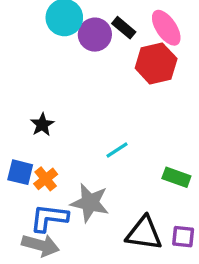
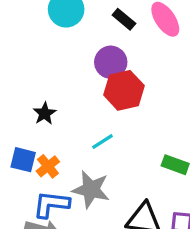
purple circle: (95, 35) -> (111, 62), moved
red hexagon: (156, 63) -> (124, 90), moved
cyan line: (117, 150) -> (102, 142), moved

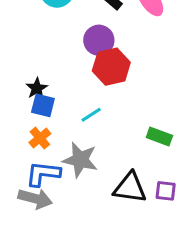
blue square: (23, 160) -> (43, 105), moved

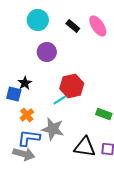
purple circle: (99, 40) -> (47, 52), moved
red hexagon: (111, 67) -> (72, 86), moved
blue square: (43, 105) -> (14, 94), moved

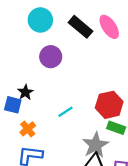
black rectangle: (73, 26) -> (81, 27), size x1.5
red hexagon: (72, 86) -> (109, 105), moved
gray star: (53, 129) -> (95, 145), moved, turned 30

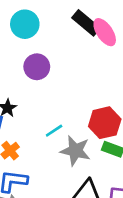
black rectangle: (81, 27) -> (86, 23), moved
gray star: (95, 145) -> (75, 151), moved, turned -30

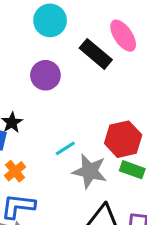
black rectangle: (86, 23) -> (96, 54), moved
cyan circle: (25, 24) -> (50, 20), moved

